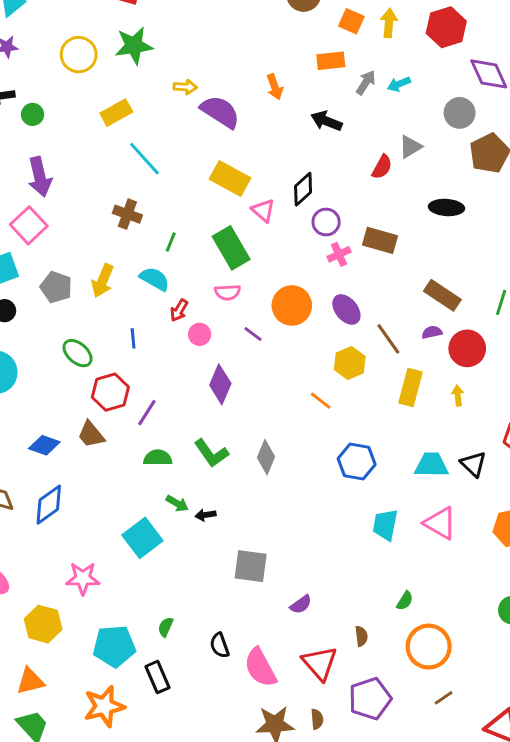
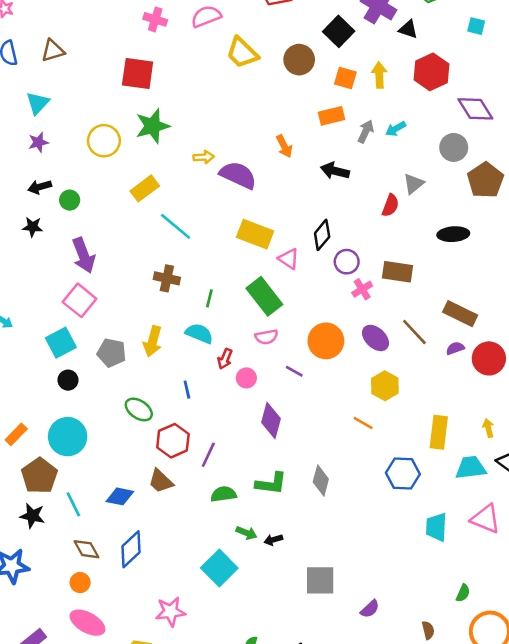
brown line: (388, 339) -> (414, 332), moved
yellow rectangle: (411, 388) -> (439, 432), moved
yellow arrow: (458, 396) -> (488, 428), moved
green L-shape: (211, 453) -> (271, 483), turned -40

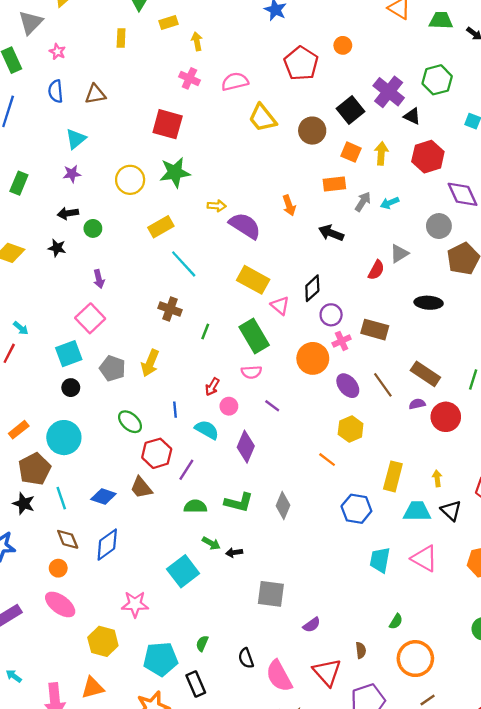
purple arrow: (84, 255) -> (99, 279), size x0.6
cyan semicircle: (199, 333) -> (207, 430), moved
orange circle: (326, 341) -> (313, 358), moved

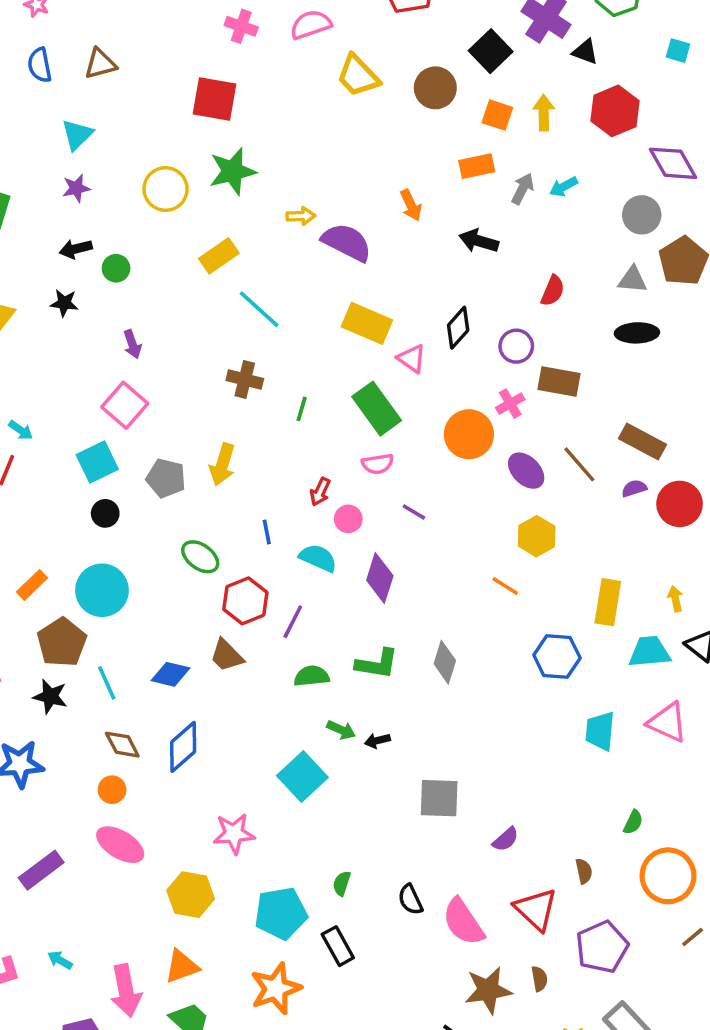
gray triangle: (399, 254) -> (632, 280), moved, turned 42
purple circle: (331, 315) -> (516, 346), moved

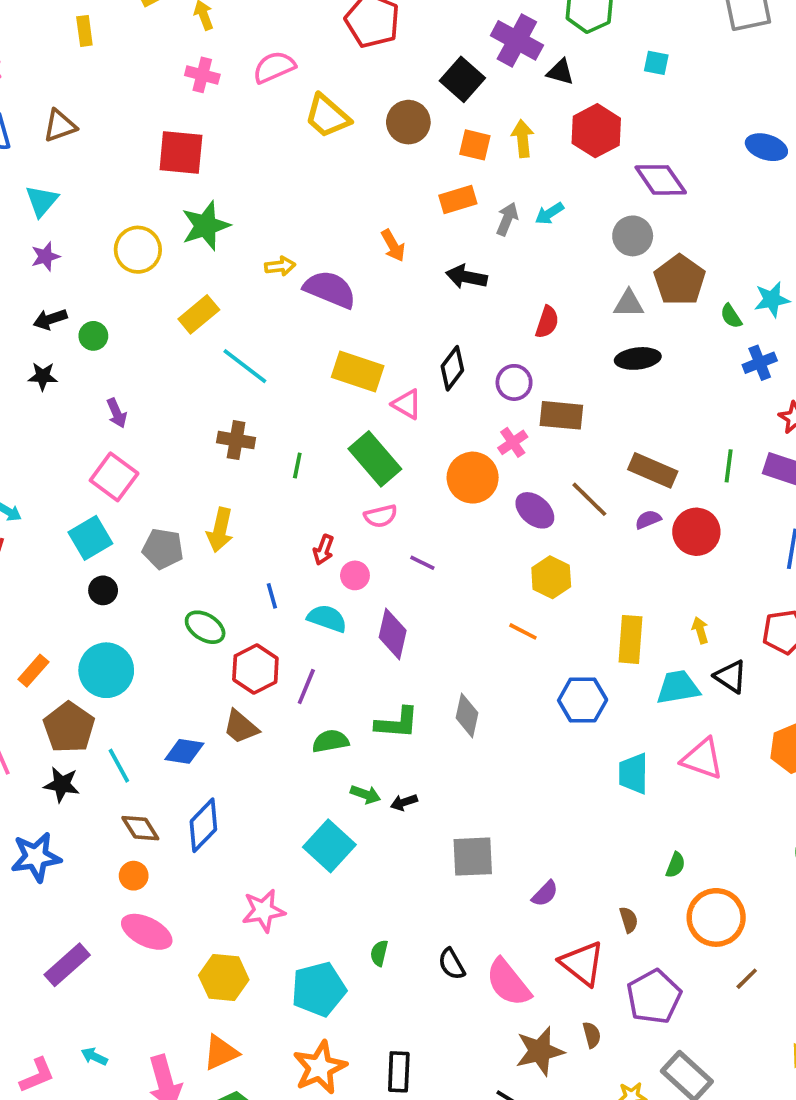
black rectangle: (338, 946) -> (399, 1072), moved, turned 36

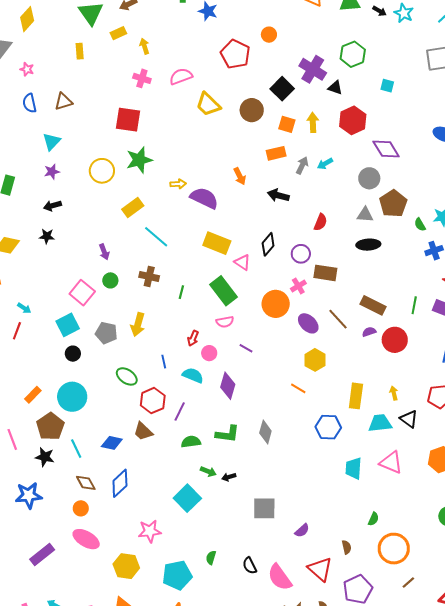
green circle: (93, 336) -> (110, 280), moved
purple arrow: (117, 413) -> (104, 252), moved

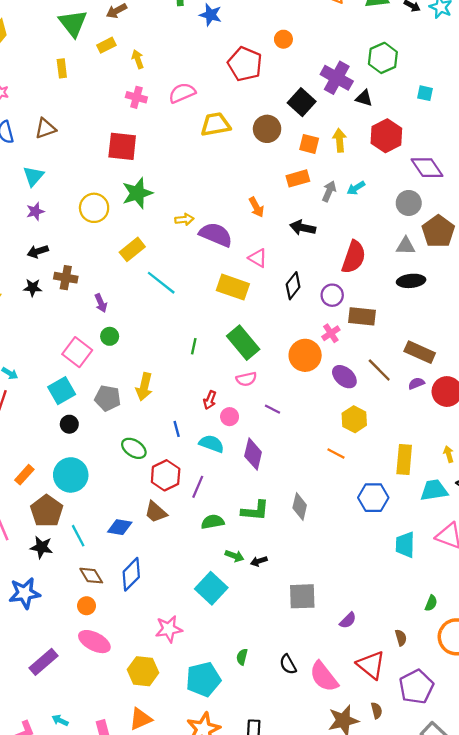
yellow trapezoid: (208, 104) -> (216, 124), turned 128
red semicircle: (320, 222) -> (354, 257), size x1.6
pink triangle: (242, 262) -> (258, 258), moved
brown cross: (149, 276) -> (66, 278), moved

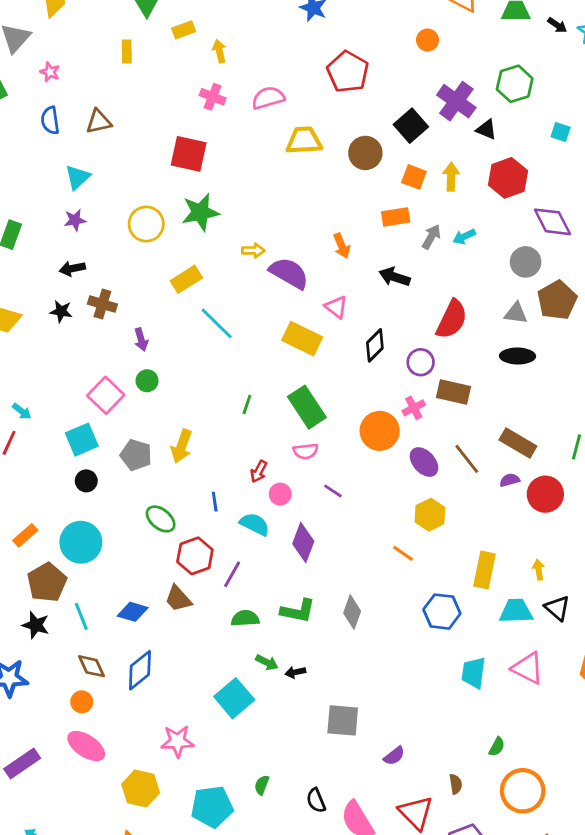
orange circle: (283, 39) -> (427, 40), moved

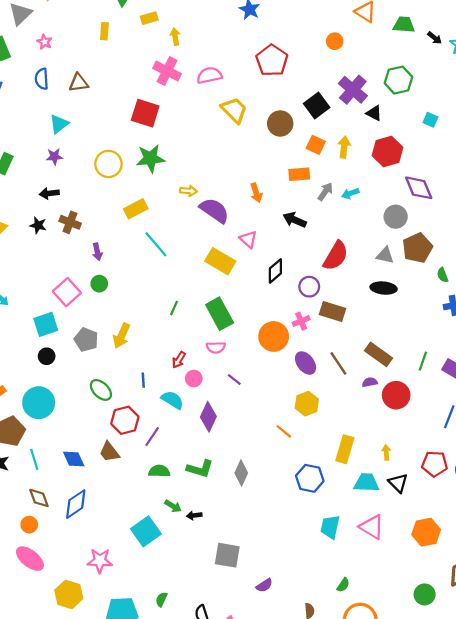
pink cross: (213, 97) -> (167, 71), size x1.4
yellow trapezoid: (304, 140) -> (234, 110), turned 44
blue diamond: (133, 612) -> (74, 459), turned 45

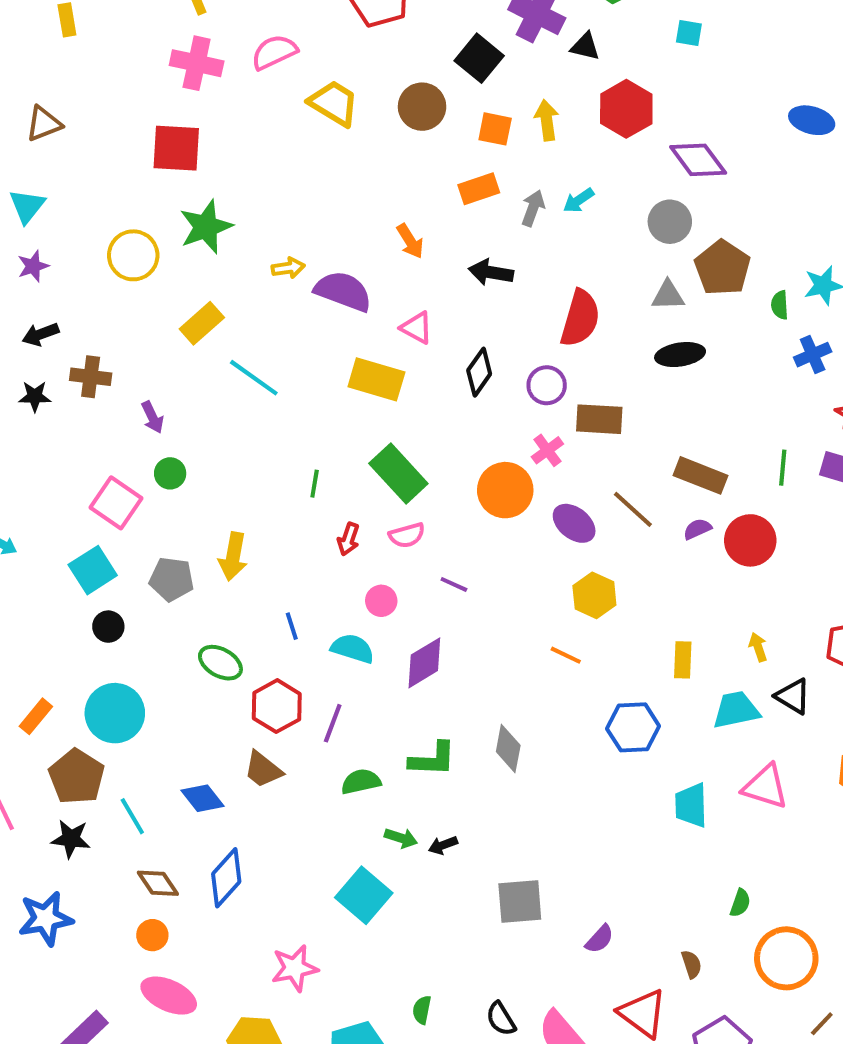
green semicircle: (443, 275) -> (780, 305), turned 32
red arrow: (179, 360) -> (348, 539), moved
purple diamond: (208, 417) -> (424, 663), turned 48
yellow rectangle: (345, 449) -> (683, 660), size x0.7

